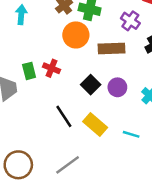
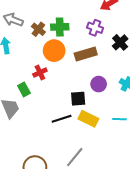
red cross: (52, 68) -> (40, 72), moved, turned -32
black square: (91, 85) -> (78, 99), moved, turned -35
black line: (64, 116) -> (62, 119), turned -60

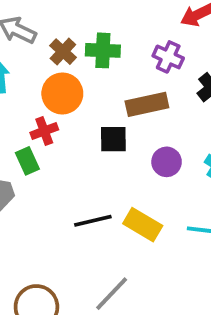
orange circle: (54, 51) -> (62, 93), moved
red cross: (40, 72) -> (44, 131), moved
black square: (78, 99) -> (113, 139), moved

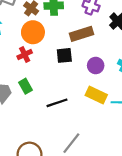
green rectangle: (27, 161) -> (26, 86), moved
yellow rectangle: (143, 225) -> (96, 95), moved

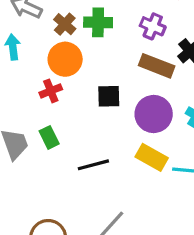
brown rectangle: (81, 34) -> (157, 66), moved, turned 35
purple circle: (96, 66) -> (154, 114), size x1.5

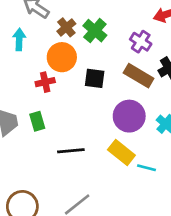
green cross: (98, 22) -> (95, 31), turned 30
black square: (109, 96) -> (95, 78), moved

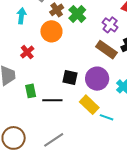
black square: (95, 78) -> (70, 78), moved
red cross: (45, 82) -> (27, 52), moved, turned -32
green rectangle: (37, 121) -> (31, 91), moved

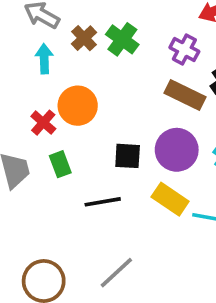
cyan arrow: (21, 16) -> (44, 59), moved
orange circle: (51, 31) -> (78, 106), moved
green rectangle: (31, 91) -> (60, 164), moved

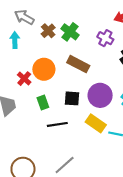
cyan arrow: (44, 59) -> (15, 40), moved
brown rectangle: (185, 95) -> (78, 64), moved
green rectangle: (60, 164) -> (43, 103), moved

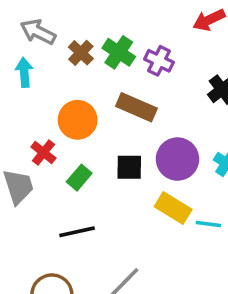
purple cross: (105, 38) -> (159, 61), moved
red cross: (24, 79) -> (43, 153), moved
green rectangle: (43, 103) -> (79, 178), turned 64
black line: (57, 124) -> (77, 232), moved

